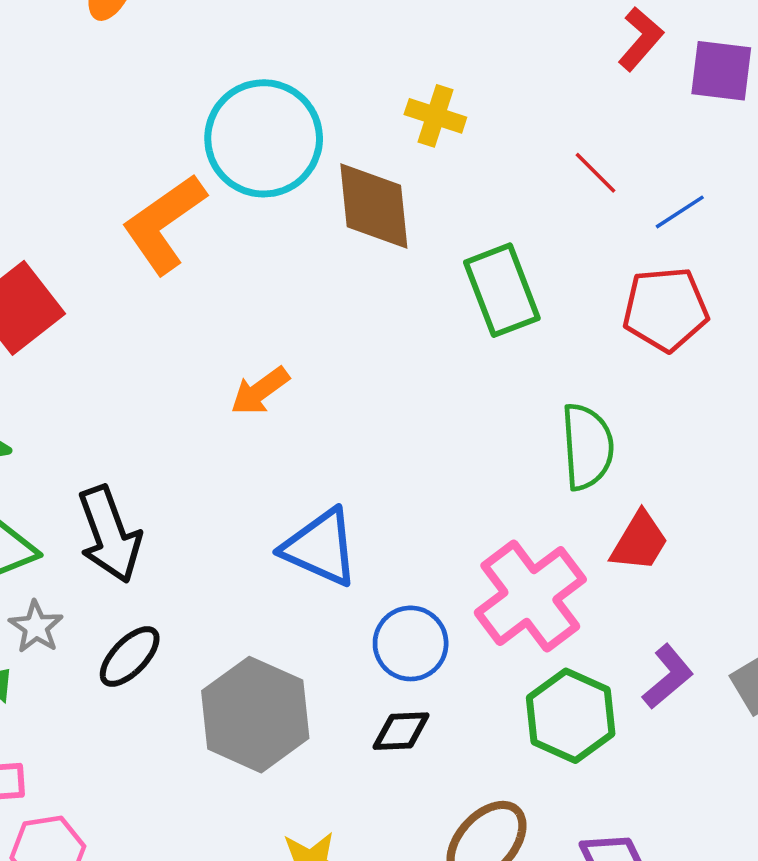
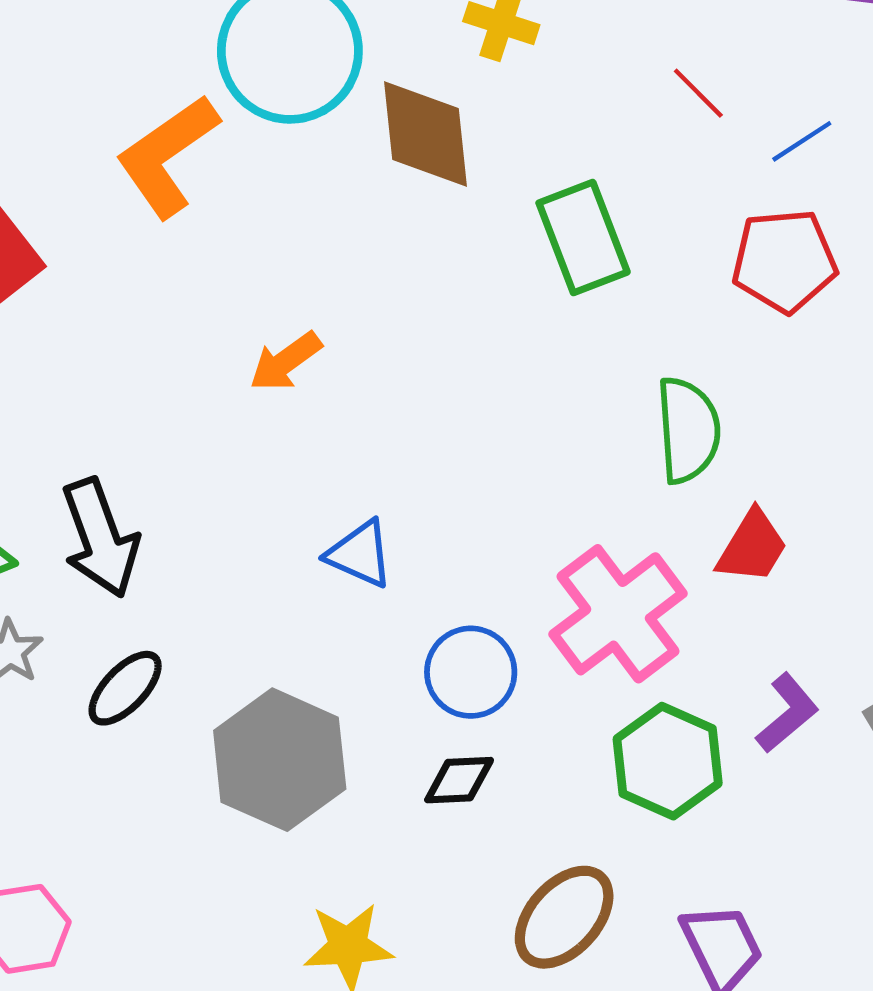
blue triangle: (320, 547) -> (360, 554), size x0.7

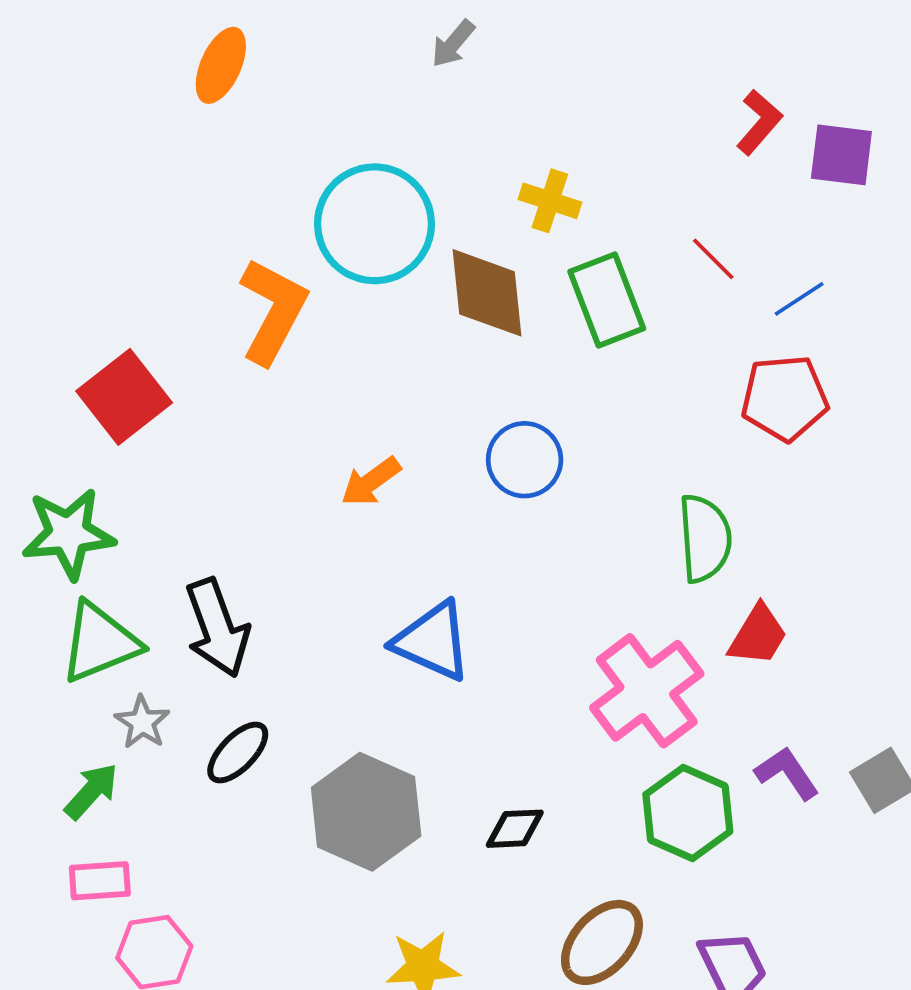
orange L-shape: (167, 156) -> (273, 311), turned 153
green rectangle: (583, 238) -> (607, 300), moved
blue triangle: (360, 554) -> (433, 641), size x1.4
blue circle: (471, 672) -> (525, 460), moved
purple L-shape: (787, 713) -> (787, 773), turned -84

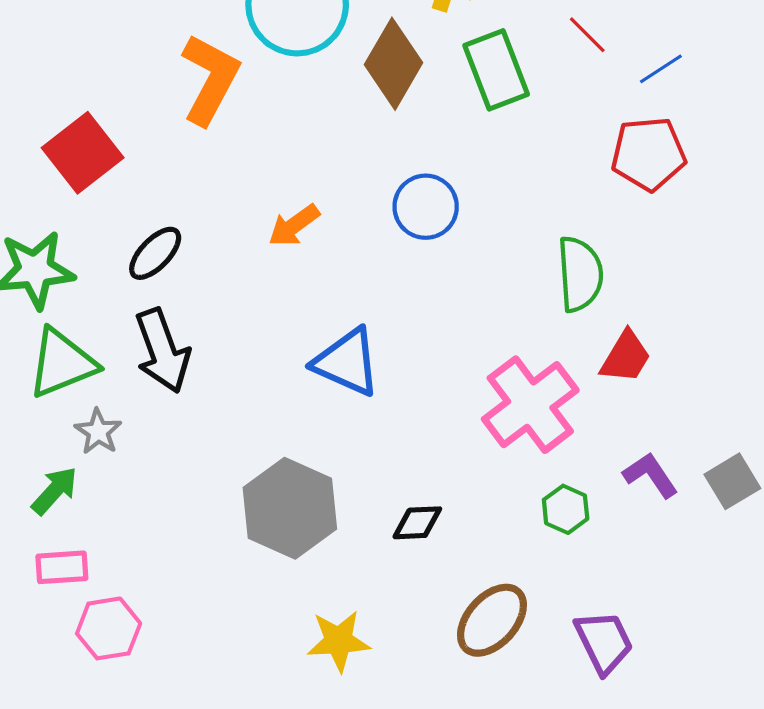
brown diamond: (487, 293) -> (394, 64), turned 36
black ellipse: (238, 752) -> (155, 253), moved
green hexagon: (688, 813) -> (566, 509), size x0.6

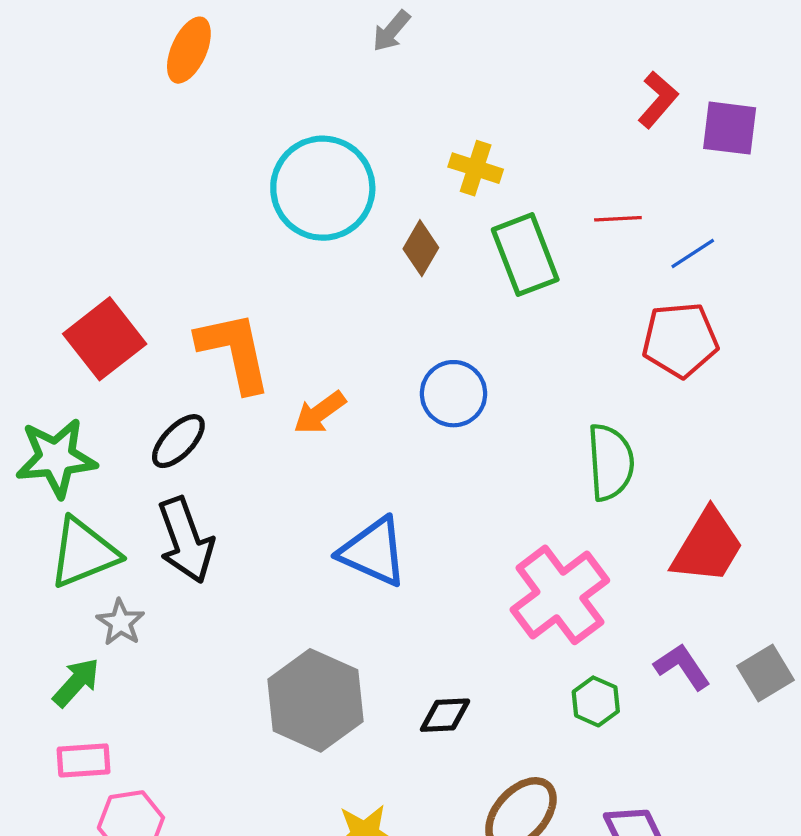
red line: (587, 35) -> (618, 219), turned -48
brown diamond: (394, 64) -> (421, 248), size x0.6
orange L-shape: (210, 79) -> (234, 352), moved, turned -40
red trapezoid: (626, 357) -> (707, 546), moved, size x1.4

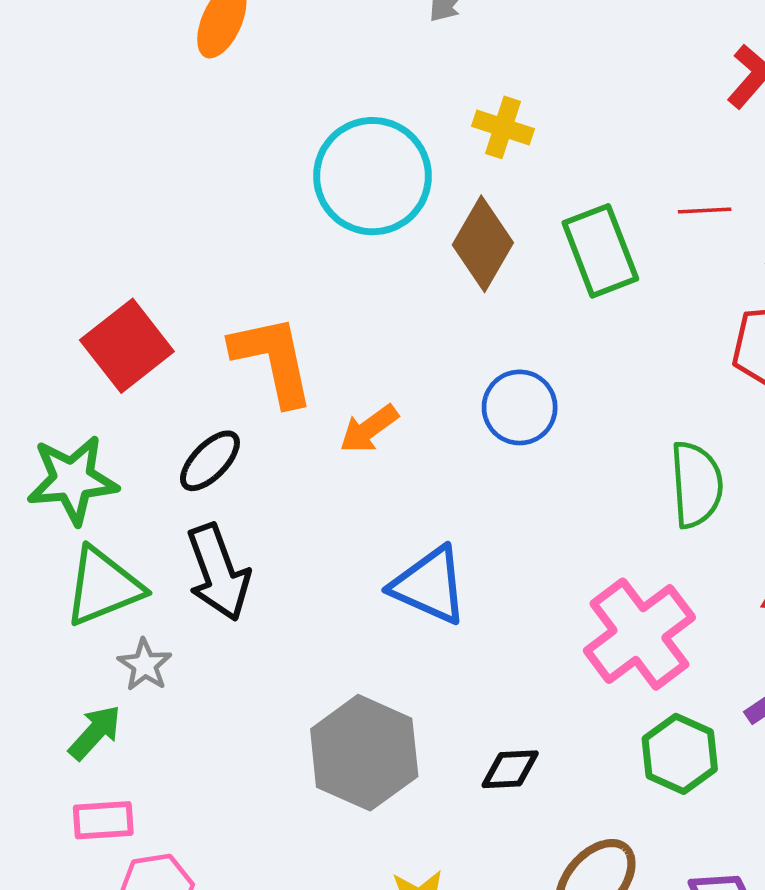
yellow cross: (476, 168) -> (503, 127), moved
brown diamond: (421, 248) -> (483, 244), size x1.5
green hexagon: (596, 701) -> (680, 754), size x1.4

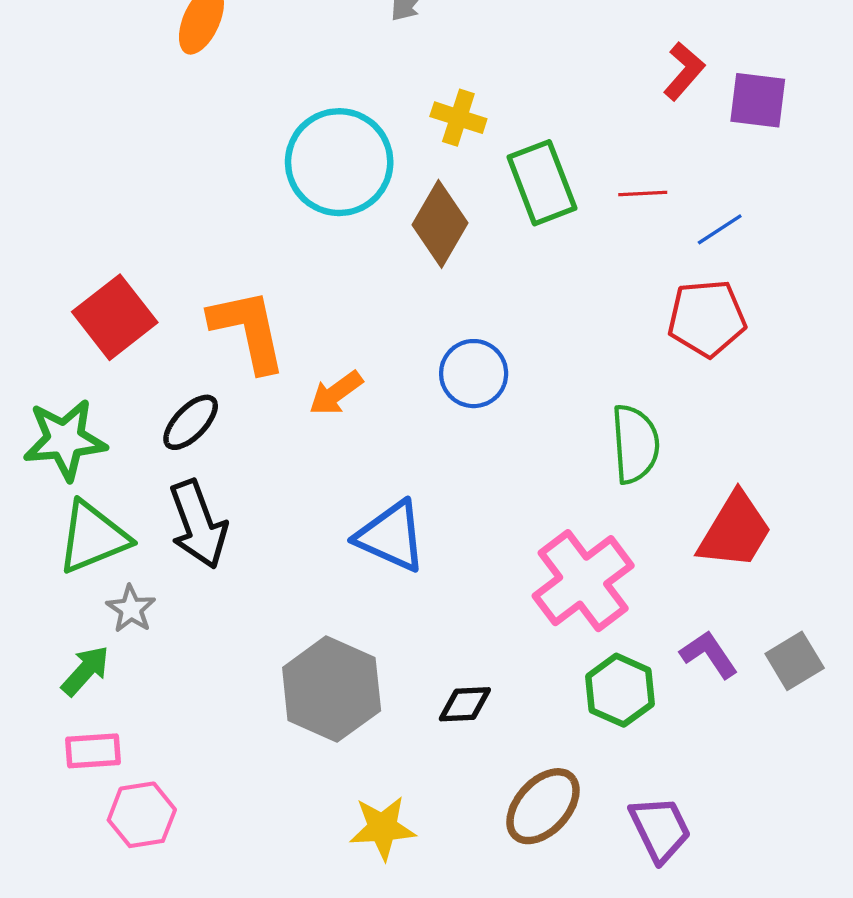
green rectangle: (600, 251) -> (542, 183), moved

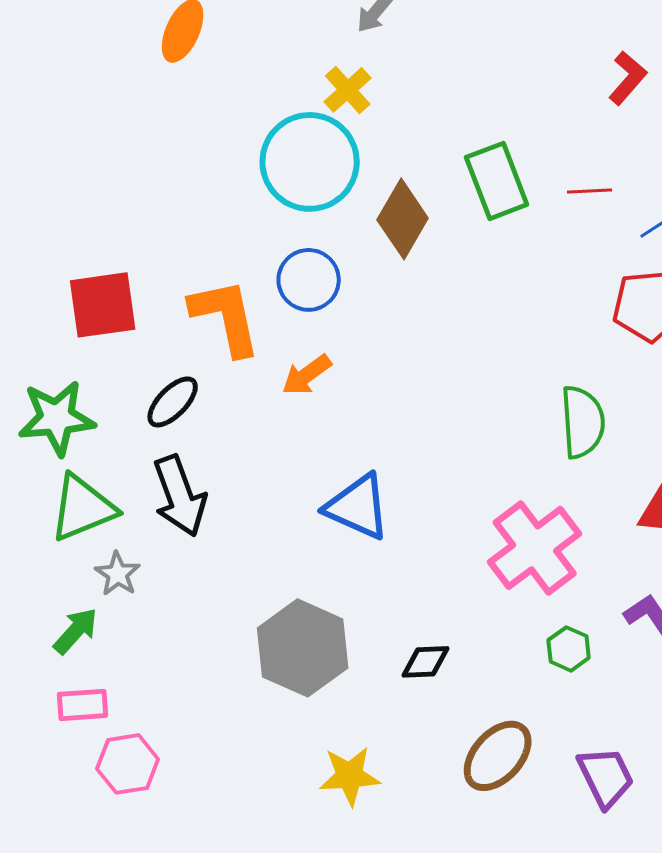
yellow cross: (458, 118) -> (348, 90), moved, turned 30
red square: (115, 317) -> (103, 305), turned 30
blue circle: (474, 374) -> (309, 280), moved
green hexagon: (620, 690) -> (569, 649), size x0.7

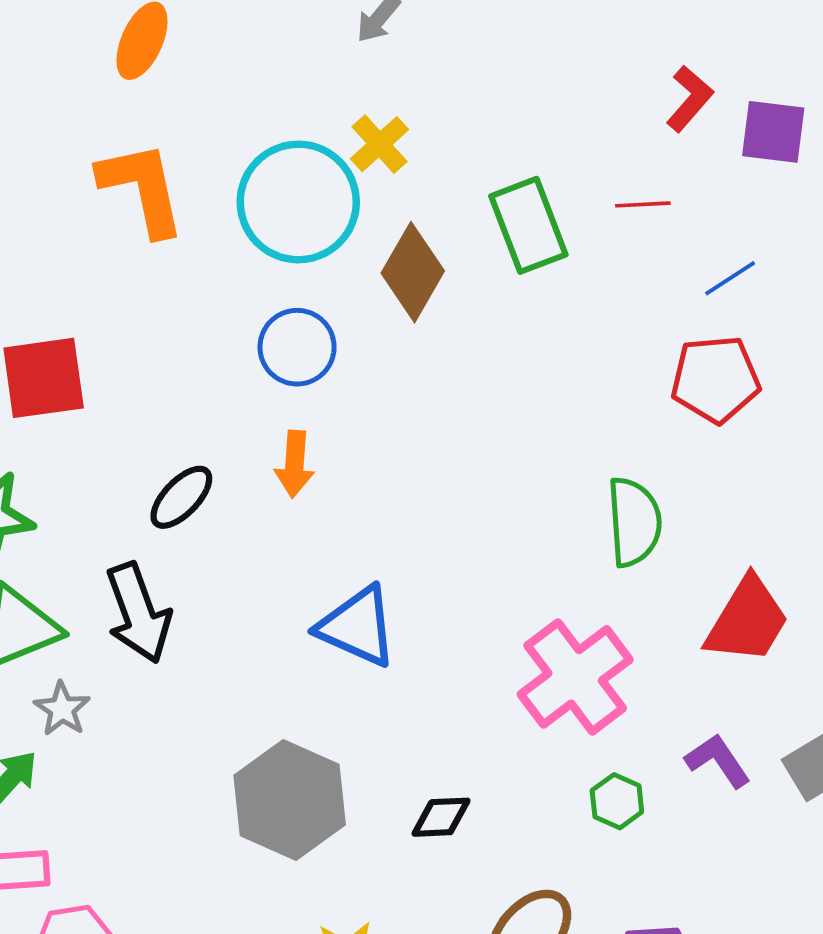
yellow cross: (348, 90) -> (379, 144), moved
red line: (590, 191) -> (643, 204), moved
orange L-shape: (226, 317) -> (142, 188), moved
orange arrow: (307, 375) -> (295, 464), turned -50
black ellipse: (173, 402) -> (181, 497), moved

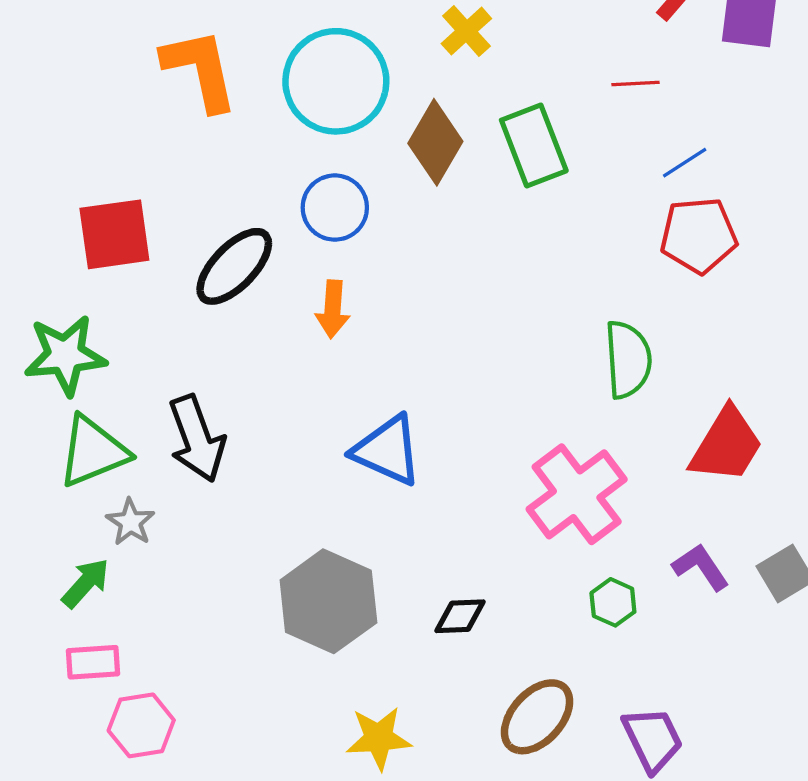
yellow cross: (379, 144) -> (466, 31), moved
green rectangle: (528, 225) -> (534, 145), moved
blue line: (730, 278) -> (685, 163), moved
black ellipse: (181, 497) -> (234, 266), moved, size x1.4

